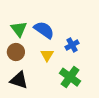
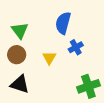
blue semicircle: (44, 30) -> (63, 23), moved, turned -110
green cross: (70, 77) -> (88, 86), moved, turned 35

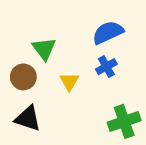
blue semicircle: (63, 23) -> (108, 32), moved, turned 50
green triangle: (20, 30) -> (44, 49), moved

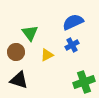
yellow triangle: (69, 81) -> (47, 55), turned 32

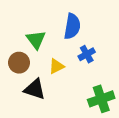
blue semicircle: (73, 22) -> (72, 26), moved, turned 125
black triangle: (19, 80) -> (35, 89), moved

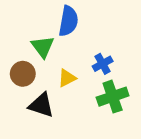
blue semicircle: (72, 26) -> (68, 21), moved
green cross: (101, 99) -> (113, 97), moved

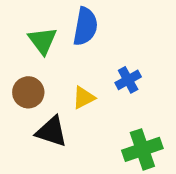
green triangle: (43, 47) -> (43, 41), moved
green cross: (113, 97) -> (142, 149), moved

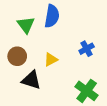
blue cross: (128, 80) -> (87, 49), moved
green cross: (142, 149) -> (87, 91), turned -35

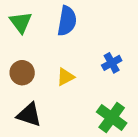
green triangle: (26, 25) -> (21, 22), moved
black triangle: (31, 80) -> (29, 115), moved

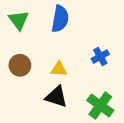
yellow triangle: (66, 77) -> (59, 69), turned 30
black triangle: (29, 115) -> (56, 97), moved

